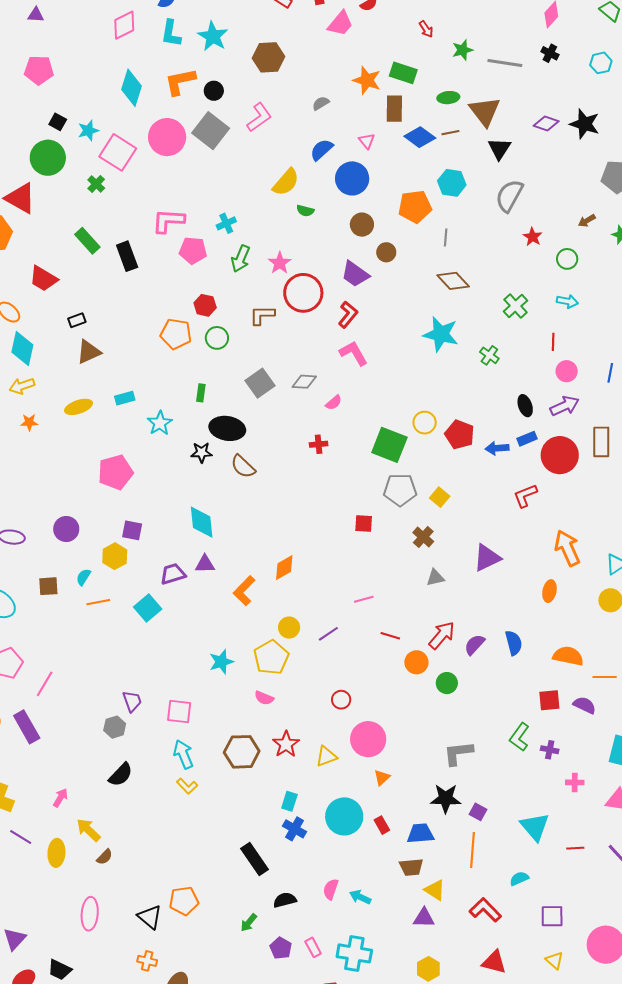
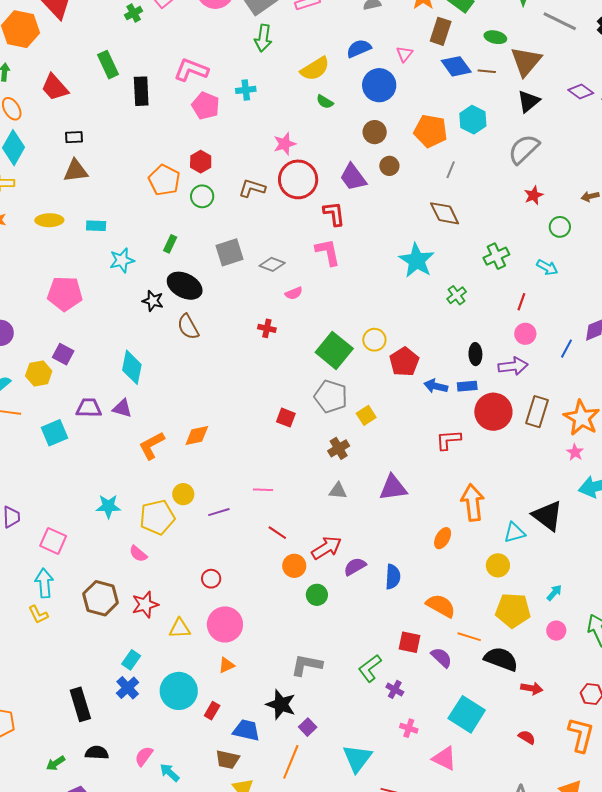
green arrow: (241, 259) -> (263, 38), moved, turned -32
red L-shape: (348, 315) -> (334, 214), turned -64
red rectangle: (382, 825) -> (212, 711), turned 42

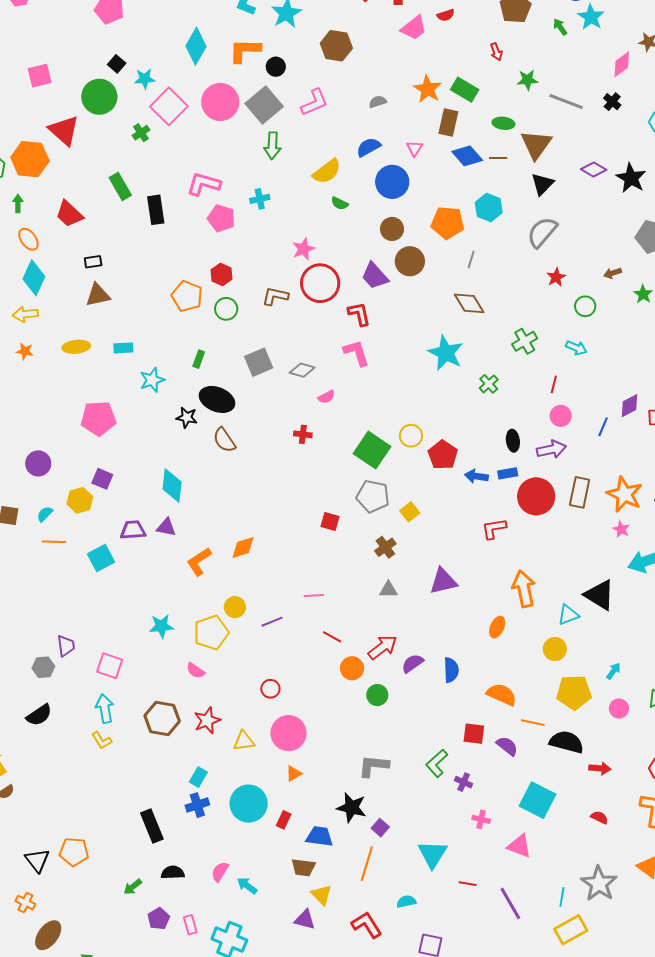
brown circle: (389, 166) -> (410, 261), size x1.5
blue cross: (128, 688) -> (197, 805), turned 30

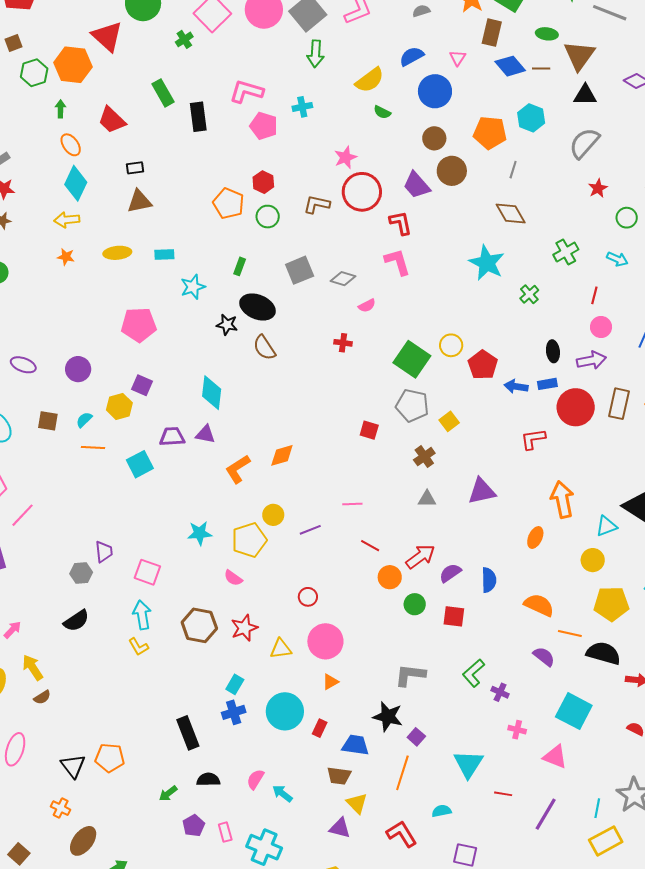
black triangle: (542, 184) -> (585, 95), turned 45
red square: (474, 734) -> (454, 616), moved
purple line: (510, 904) -> (546, 814), turned 60

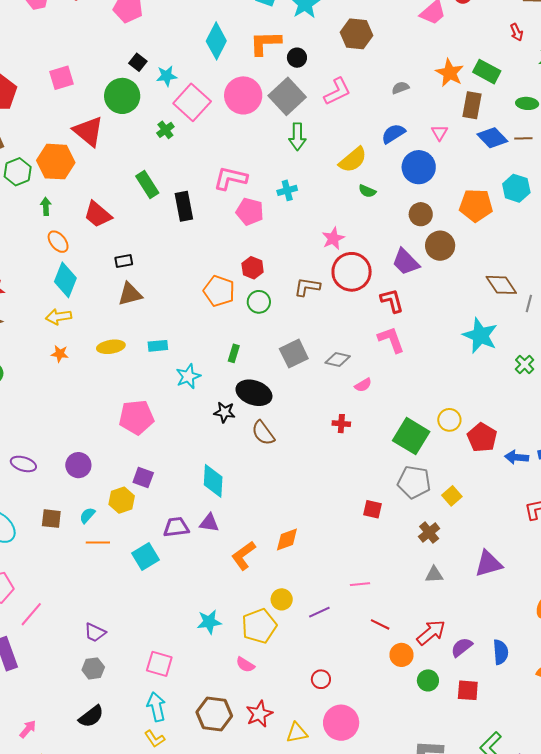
gray line: (513, 170) -> (529, 304), moved
purple trapezoid: (104, 552) -> (95, 632), moved, turned 125

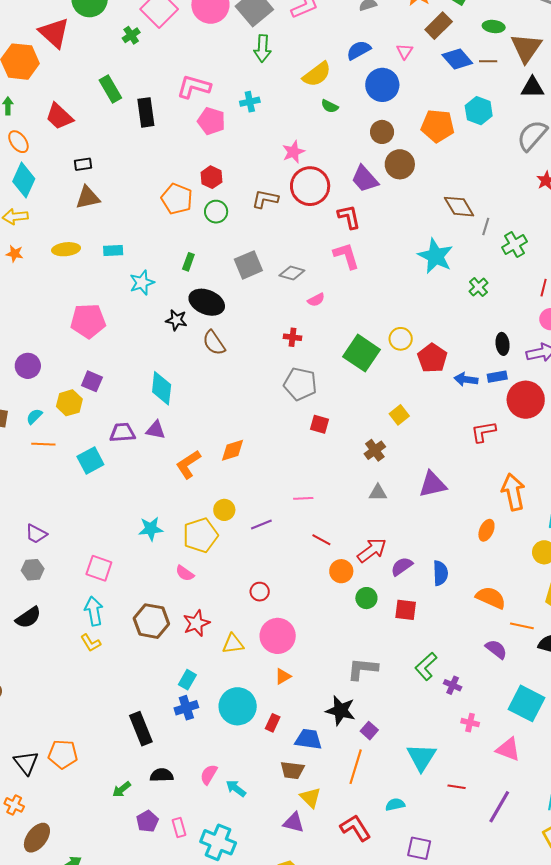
brown rectangle: (472, 105) -> (439, 26), turned 32
gray pentagon: (414, 482) -> (300, 384), moved

